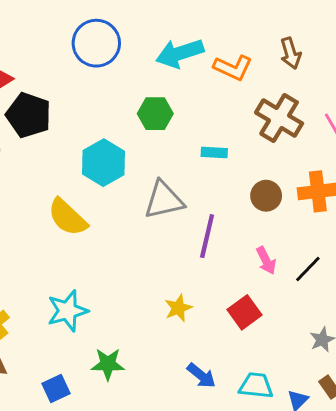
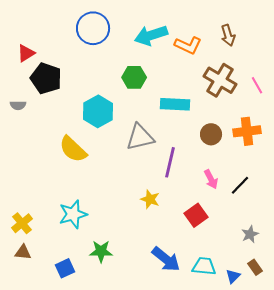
cyan rectangle: (214, 153) -> (175, 104), size x1.6
yellow star: (178, 308) -> (150, 199), moved, turned -30
blue arrow: (201, 376) -> (166, 259), size x1.4

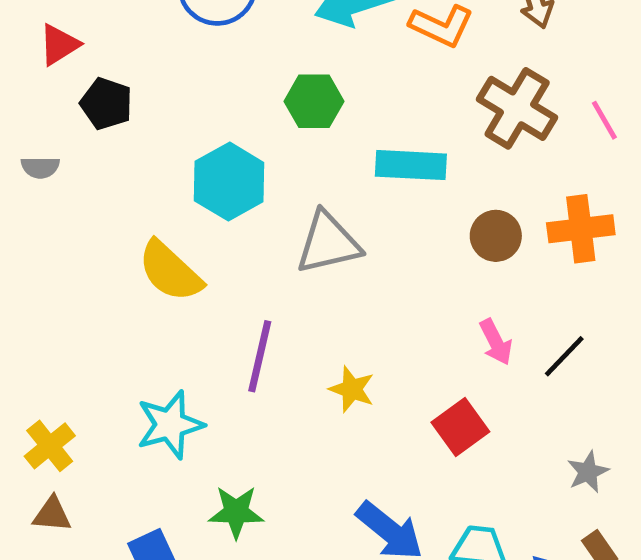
black pentagon: (46, 78) -> (106, 104), size x0.7
purple line: (170, 162) -> (260, 356), moved

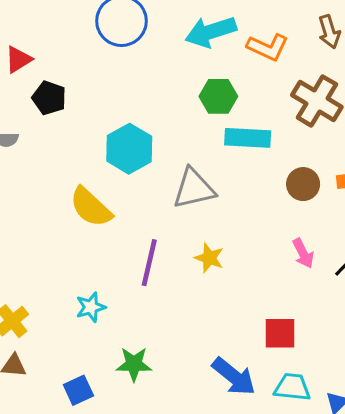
green hexagon: (314, 101) -> (218, 96), moved
yellow star: (352, 389) -> (209, 258), moved
cyan star: (170, 425) -> (91, 307), size x0.7
red square: (460, 427) -> (280, 333), moved, turned 36

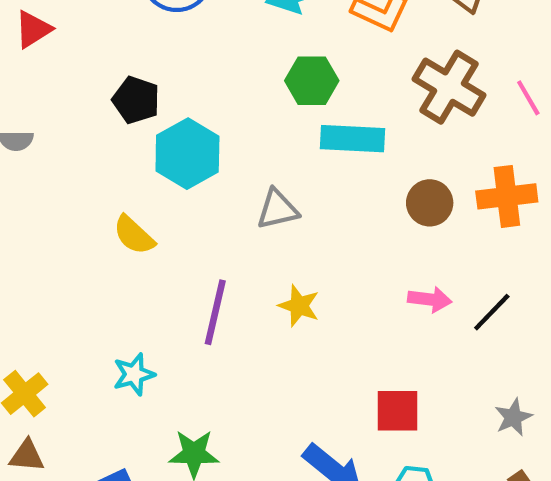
black pentagon: (49, 98) -> (136, 100), moved
gray triangle: (194, 189) -> (277, 209), size x0.7
yellow semicircle: (91, 207) -> (134, 235), size x0.7
pink arrow: (303, 253) -> (430, 299), turned -56

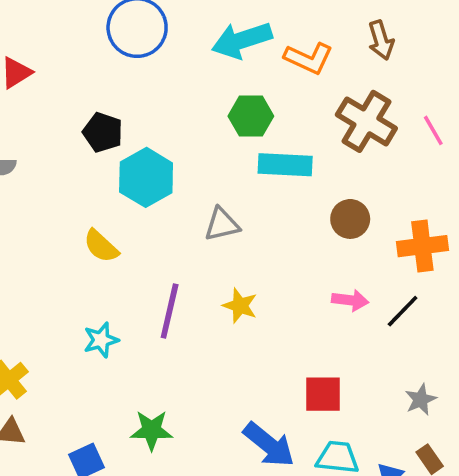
orange cross: (507, 196) -> (422, 246), moved
cyan star: (134, 374) -> (101, 340), moved

